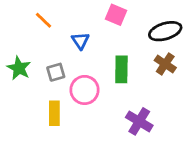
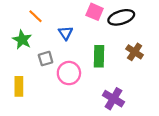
black ellipse: (165, 31) -> (121, 17), moved
green star: (19, 68) -> (22, 40), moved
yellow rectangle: (54, 113) -> (19, 86), moved

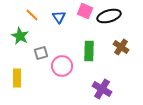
blue triangle: (66, 33) -> (59, 17), moved

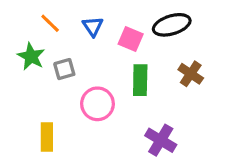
pink square: (85, 11) -> (131, 39), moved
gray square: (41, 53) -> (64, 69), moved
yellow rectangle: (17, 78) -> (47, 137), moved

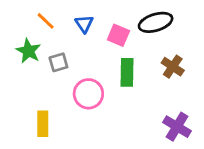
purple cross: (161, 140) -> (177, 127), moved

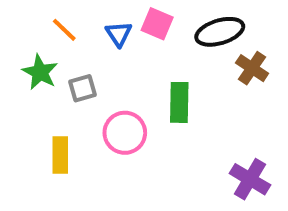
pink square: (118, 35) -> (157, 24), moved
brown cross: (173, 67) -> (252, 68), moved
yellow rectangle: (43, 124) -> (60, 155), moved

